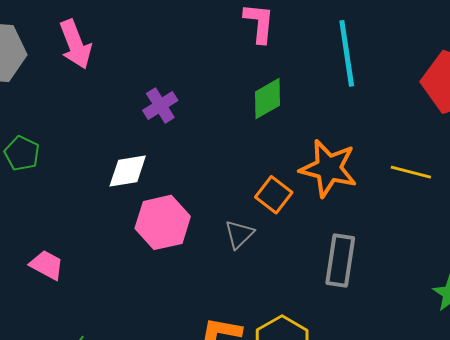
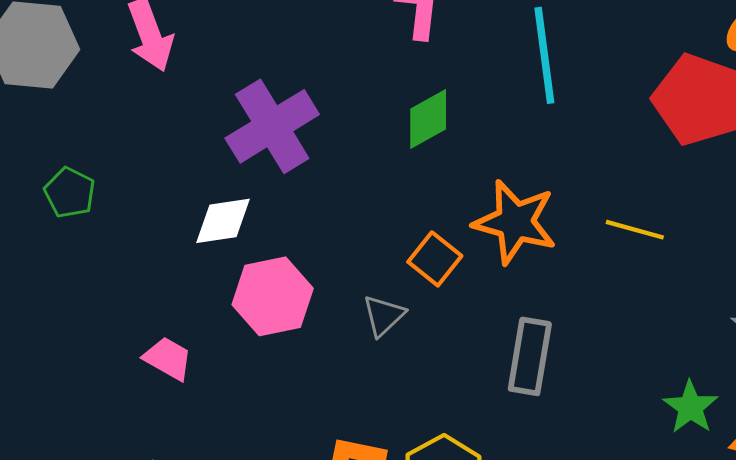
purple cross: (160, 105) -> (272, 126), size x1.8
pink trapezoid: (47, 265) -> (168, 359), moved

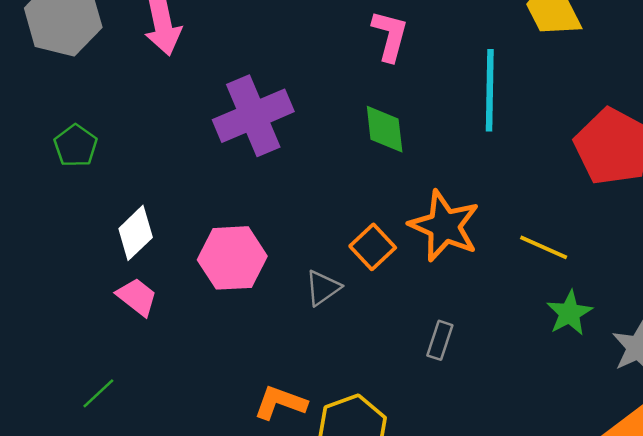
green diamond: (428, 119) -> (385, 129), turned -76
white diamond: (223, 221) -> (136, 233), moved, turned -44
gray rectangle: (530, 356) -> (440, 340), size x0.6
green star: (690, 407) -> (569, 313), moved

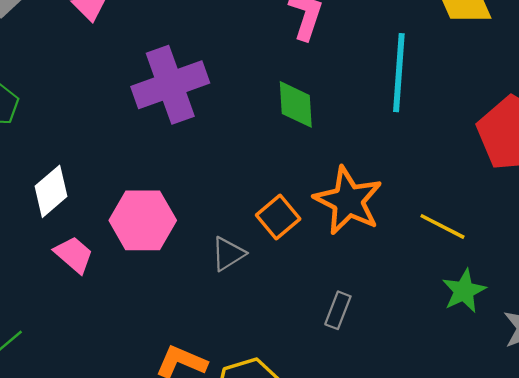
pink trapezoid: (137, 297) -> (74, 255), moved

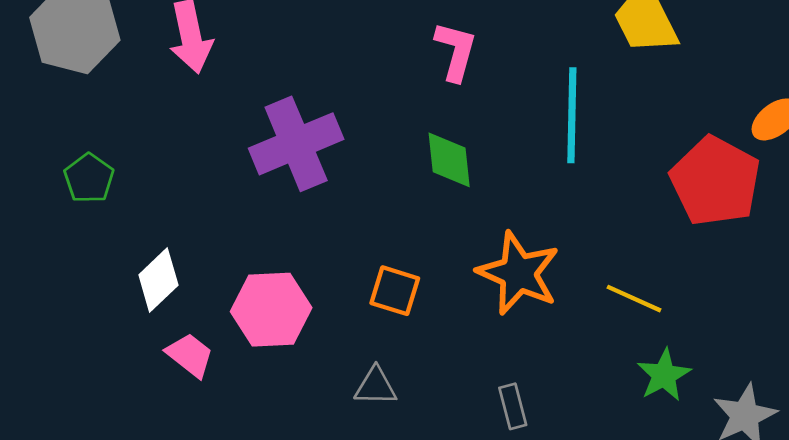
orange square: (278, 217) -> (395, 291), moved, turned -30
gray triangle: (228, 254) -> (376, 386), moved, turned 36
gray rectangle: (338, 310) -> (513, 406), turned -33

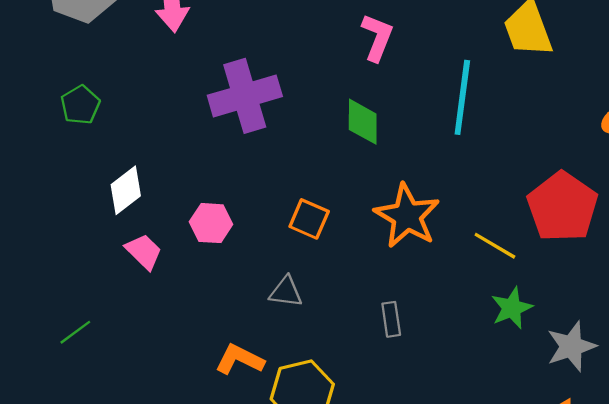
red pentagon: (715, 181) -> (562, 207), moved
pink hexagon: (271, 310) -> (211, 223), size x0.7

